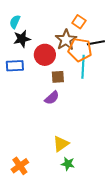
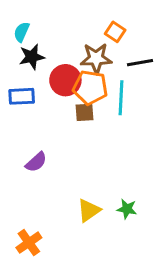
brown star: (66, 40) -> (96, 58), turned 30
orange pentagon: (80, 50) -> (90, 88), moved
purple semicircle: (52, 98) -> (36, 162), moved
green star: (68, 164) -> (127, 209), moved

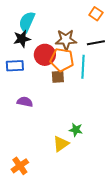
cyan semicircle: (22, 32) -> (27, 22), moved, size x1.5
orange square: (115, 32) -> (96, 14), moved
purple semicircle: (36, 162) -> (25, 102), moved, turned -126
green star: (127, 209) -> (76, 130), moved

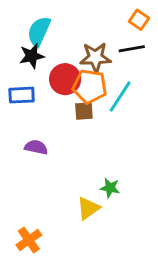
black line: (96, 43) -> (132, 49), moved
cyan line: (83, 67) -> (120, 97), turned 30

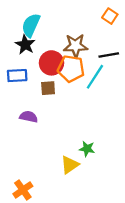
black line: (132, 49) -> (109, 55), moved
black star: (32, 56) -> (25, 45), turned -30
brown square: (84, 111) -> (48, 88), moved

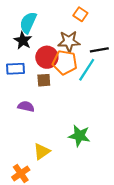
orange square: (110, 16) -> (80, 14), moved
green star: (87, 149) -> (79, 136), size x1.5
yellow triangle: (70, 165) -> (42, 151), moved

